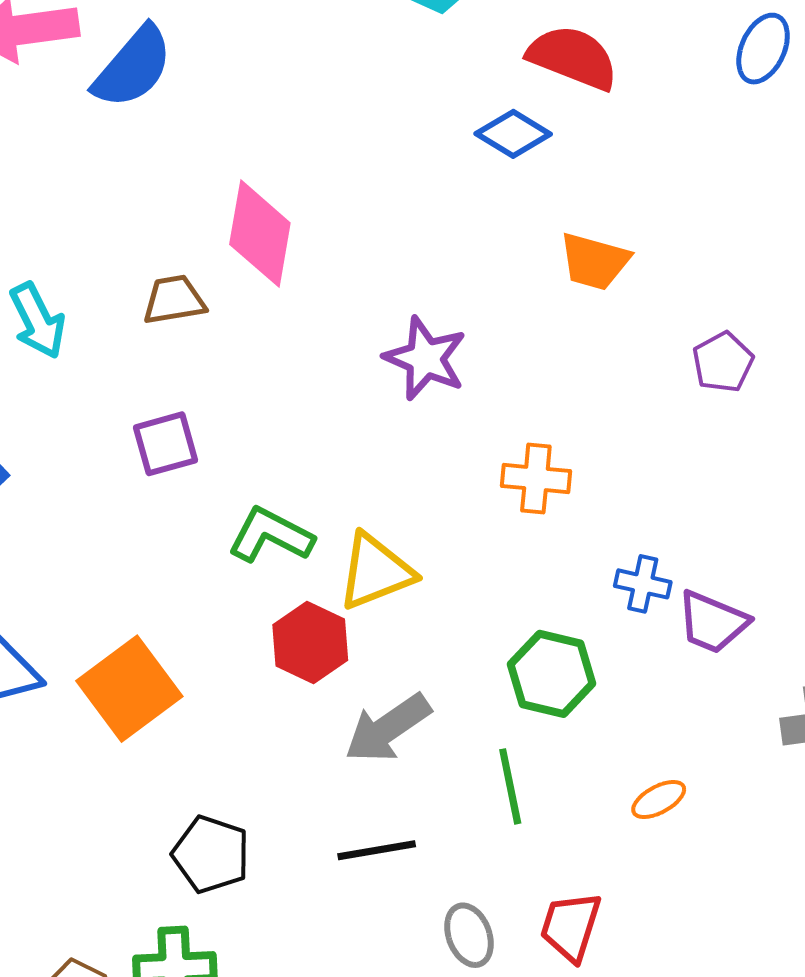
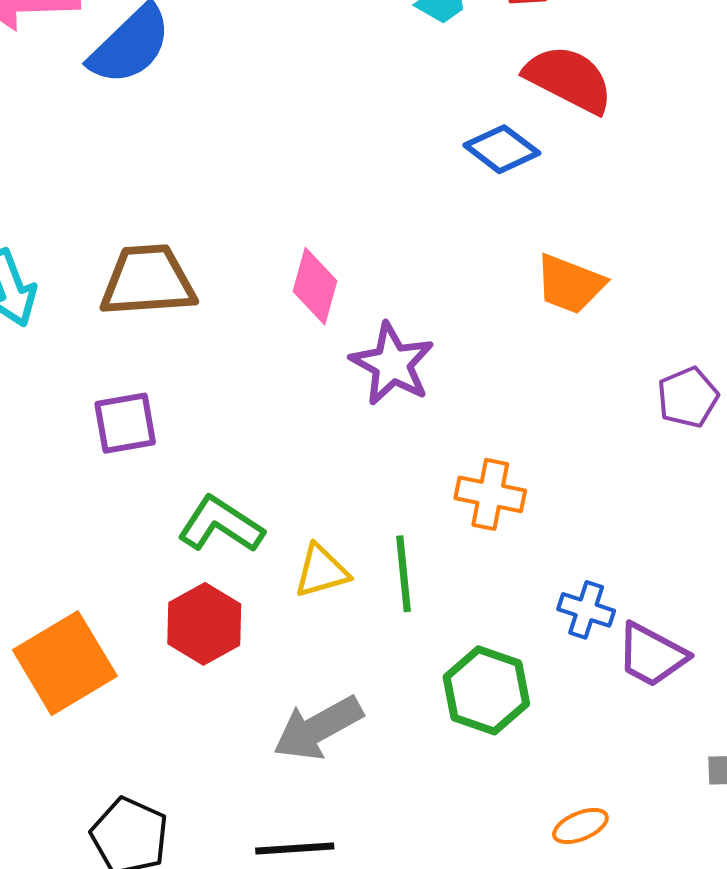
pink diamond: (260, 234) -> (315, 286), moved, size x0.7
brown trapezoid: (174, 300) -> (148, 281), size x1.5
yellow triangle: (376, 572) -> (321, 571), size x0.7
red hexagon: (310, 642) -> (204, 624), moved
green line: (510, 786) -> (403, 574), moved

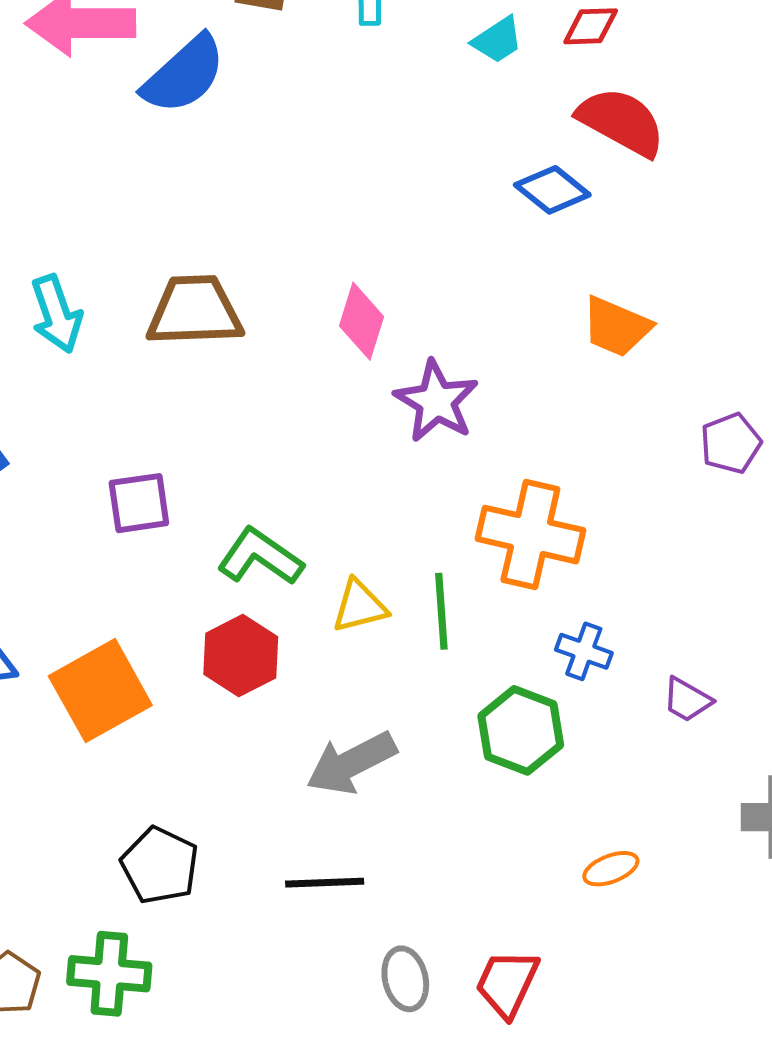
purple square: (125, 423) -> (139, 503), moved
orange cross: (490, 494) -> (530, 535), size x1.5
blue cross: (586, 610) -> (584, 651), moved
purple trapezoid: (652, 655) -> (687, 700), size x0.7

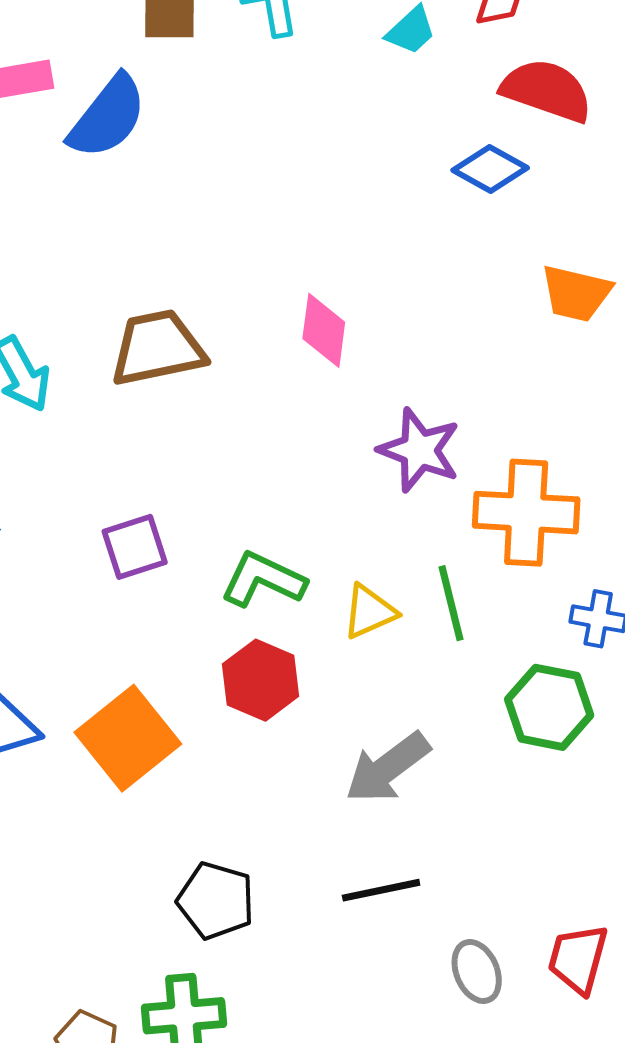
purple star: (436, 401) -> (419, 450), moved

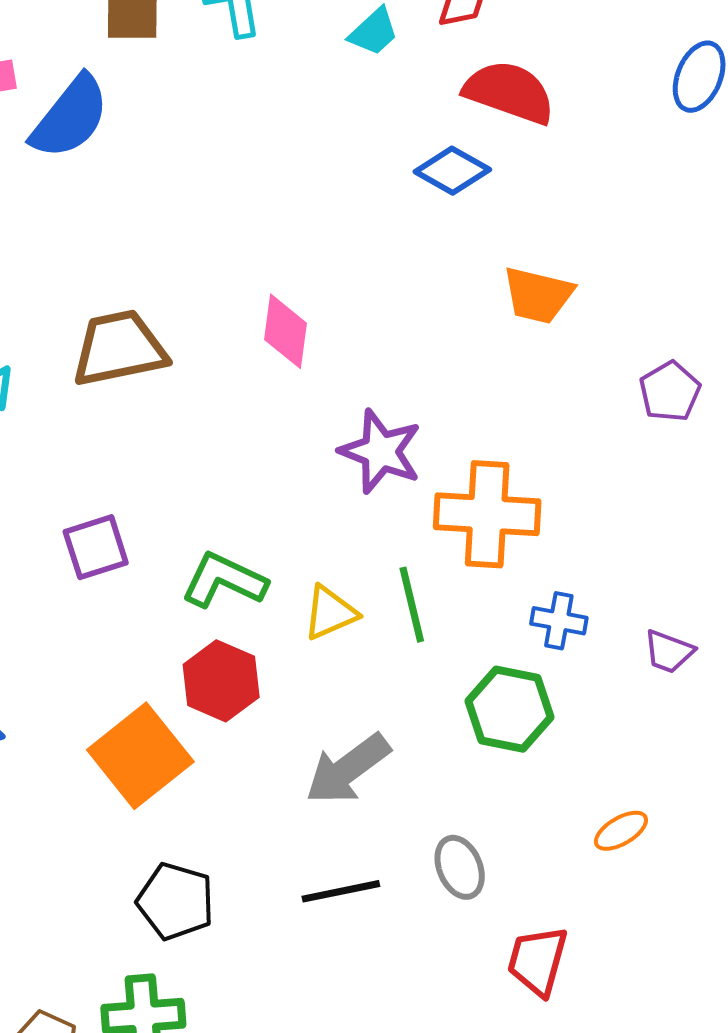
orange square: (128, 738) -> (140, 756), moved
gray ellipse: (477, 972) -> (460, 867), moved

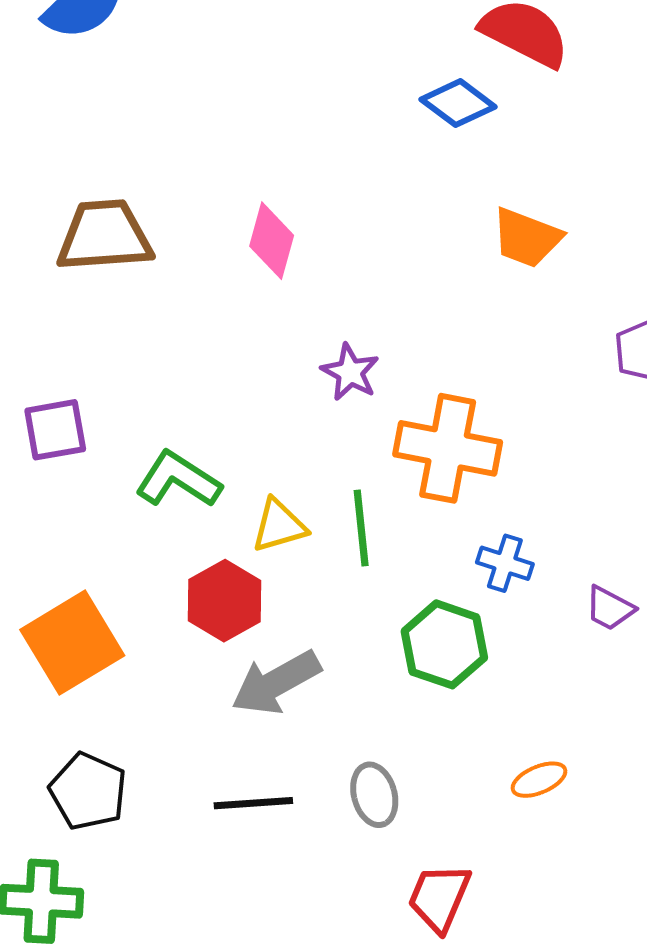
purple star: (381, 451) -> (350, 372), size x0.7
red hexagon: (221, 681) -> (225, 601), moved

